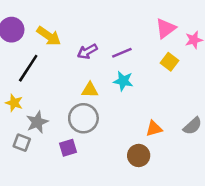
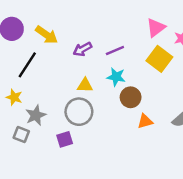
yellow square: (169, 62) -> (159, 59), size x1.5
brown circle: (139, 155) -> (131, 97), moved

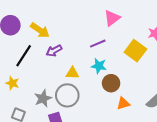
pink triangle: (156, 28) -> (112, 18), moved
purple arrow: (83, 49) -> (54, 51), moved
gray star: (36, 115) -> (43, 98), moved

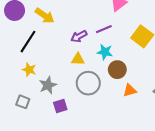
purple arrow: (54, 51) -> (79, 36), moved
yellow star: (12, 83) -> (29, 70), moved
gray circle: (67, 95) -> (88, 83), moved

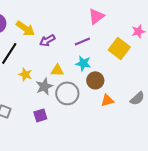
purple arrow: (79, 36) -> (47, 40), moved
yellow star: (29, 70) -> (25, 74), moved
gray star: (48, 85) -> (44, 86), moved

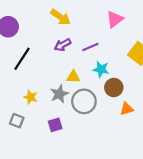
yellow arrow: (25, 28) -> (60, 17), moved
purple line: (82, 41) -> (90, 47), moved
yellow star: (25, 74) -> (31, 97), moved

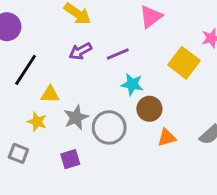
yellow triangle: (73, 77) -> (50, 94), moved

